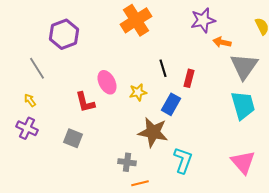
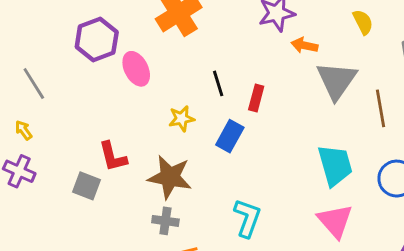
purple hexagon: (64, 34) -> (97, 40), moved
pink ellipse: (107, 82) -> (136, 69), moved
red L-shape: (85, 102) -> (113, 157), moved
cyan trapezoid: (243, 105) -> (335, 165), moved
brown star: (153, 132) -> (170, 177), moved

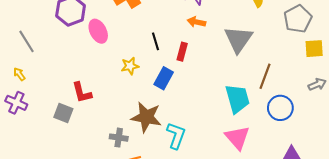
orange arrow: (304, 45) -> (196, 22), moved
brown line: (381, 108) -> (265, 76), moved, turned 30
brown star: (170, 177) -> (146, 117), moved

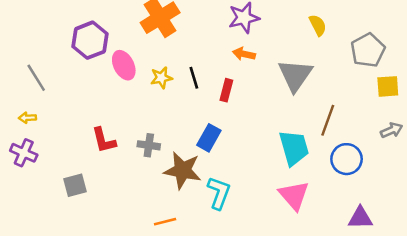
yellow star: (130, 66) -> (161, 78), moved
yellow arrow: (19, 74) -> (27, 118), turned -56
blue rectangle: (164, 78) -> (209, 138), moved
gray square: (63, 113) -> (75, 185), moved, turned -36
gray cross: (119, 138) -> (149, 145), moved

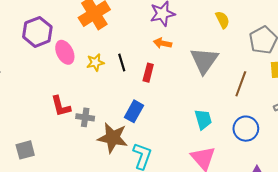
brown line: (328, 120) -> (241, 84), moved
red L-shape: (104, 140) -> (61, 106), moved
cyan trapezoid: (294, 148) -> (203, 119), size x0.7

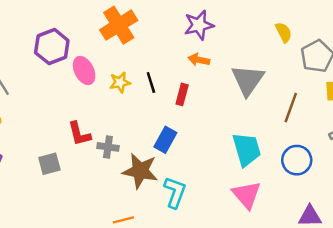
yellow semicircle: (222, 20) -> (284, 32), moved
cyan trapezoid: (203, 119) -> (247, 149), size x1.4
gray square: (25, 150) -> (49, 164), moved

